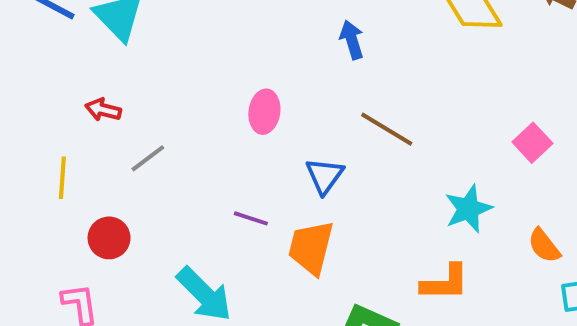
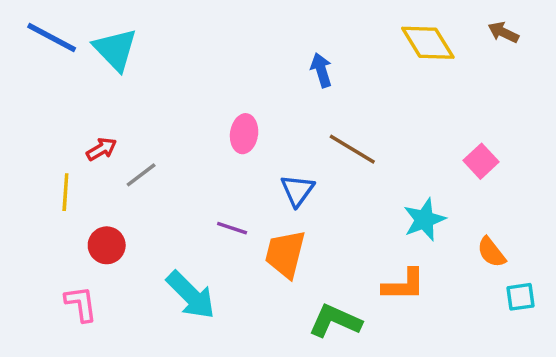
red arrow: (103, 110) -> (102, 149), moved, turned 136

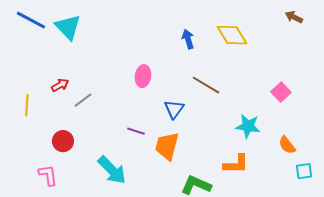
yellow diamond: (428, 43) -> (232, 35), moved
yellow line: (65, 192) -> (27, 105), moved
cyan star: (424, 220) -> (248, 126), turned 30

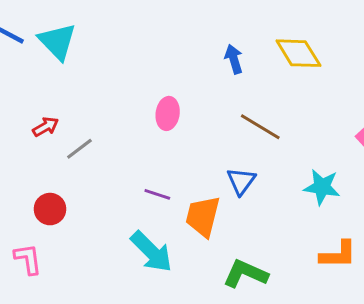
blue triangle: (174, 109) -> (241, 181), moved
orange L-shape: (236, 164) -> (338, 255), moved
cyan arrow: (112, 170) -> (151, 252), moved

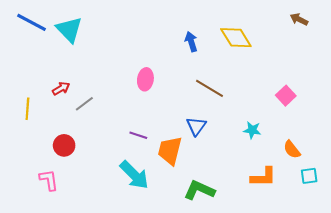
cyan star: (322, 187) -> (252, 130), size x0.7

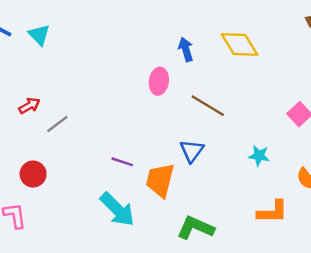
cyan triangle: (69, 29) -> (39, 35), size x0.7
pink ellipse: (145, 79) -> (159, 81), moved

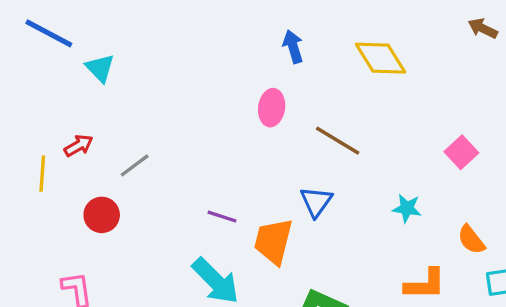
cyan triangle: (39, 35) -> (100, 68), moved
blue arrow: (186, 49) -> (293, 47), moved
red arrow: (29, 106) -> (79, 146), moved
red circle: (33, 174) -> (102, 215), moved

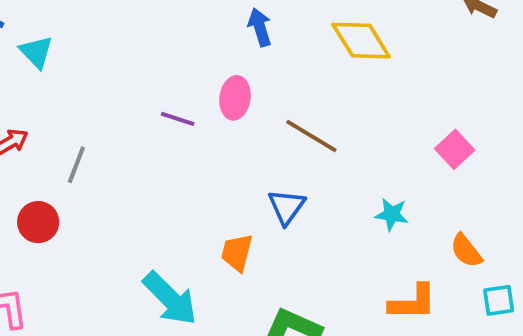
gray line: (135, 165) -> (76, 165), turned -32
purple line: (222, 217) -> (178, 119), moved
orange trapezoid: (273, 241) -> (237, 253), size x0.7

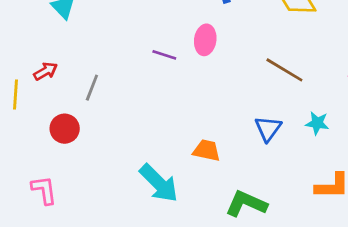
brown line: (311, 136) -> (284, 70), moved
blue triangle: (287, 207) -> (268, 129), moved
orange trapezoid: (237, 253) -> (207, 150), turned 88

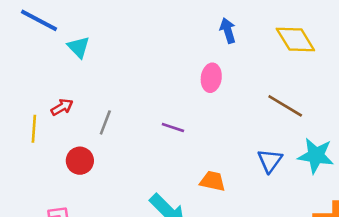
purple line: (164, 55) -> (173, 127), moved
cyan star: (317, 123) -> (316, 156), size x1.6

